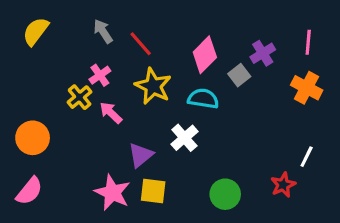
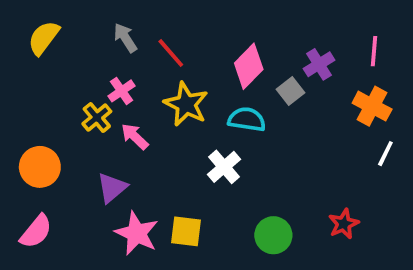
purple triangle: (141, 155) -> (112, 188), moved
white line: (307, 157) -> (385, 154), moved

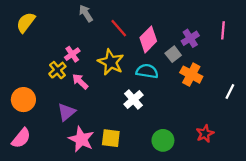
gray arrow: (125, 38) -> (86, 13), moved
red line: (171, 53) -> (119, 28), moved
orange cross: (372, 106) -> (191, 75), moved

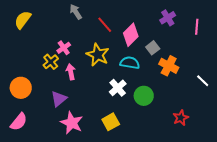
purple cross: (190, 38) -> (168, 18), moved
pink arrow: (80, 81) -> (71, 72), turned 35
white line: (230, 92) -> (203, 81), turned -72
yellow square: (111, 138) -> (111, 122), moved, turned -36
green circle: (163, 140) -> (144, 96), moved

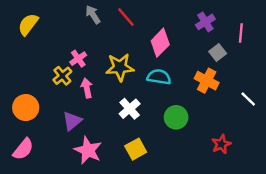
red line: (105, 25) -> (126, 17), moved
gray square: (153, 48) -> (218, 53), moved
yellow star: (98, 55) -> (120, 67), turned -30
white cross: (118, 88) -> (130, 109), moved

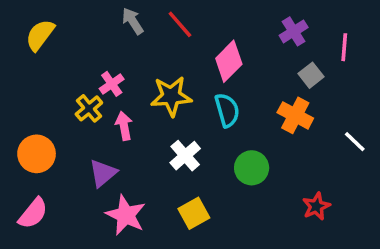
cyan semicircle: (159, 77) -> (227, 110), turned 65

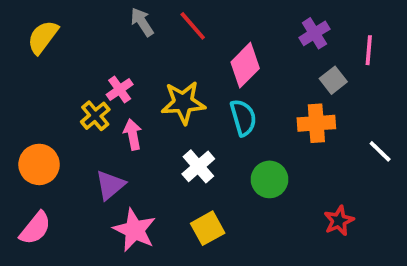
orange cross: (295, 115) -> (316, 123), turned -32

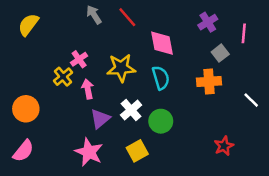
pink diamond: (245, 65) -> (162, 43), turned -56
green circle: (269, 179) -> (161, 121), moved
purple triangle: (110, 185) -> (100, 119), moved

